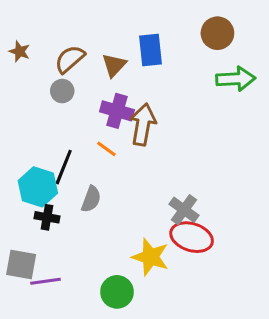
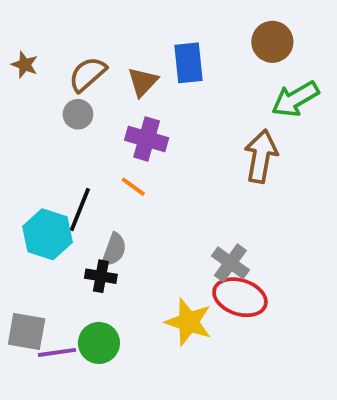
green arrow: (236, 79) -> (295, 99), turned 153
brown arrow: (143, 124) -> (261, 156), moved
black cross: (47, 217) -> (101, 276), moved
green circle: (117, 292) -> (99, 343), moved

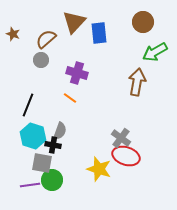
brown triangle: (143, 82) -> (74, 22), moved, size x1.4
black line: (80, 210) -> (28, 105), moved
cyan hexagon: (47, 234) -> (33, 136), moved
gray square: (27, 332) -> (42, 163), moved

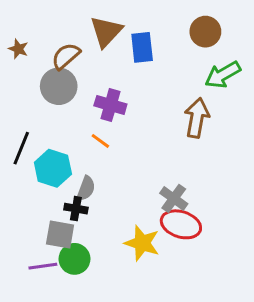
gray circle: (41, 60) -> (59, 86), size x1.6
black line: (28, 105) -> (21, 148), moved
cyan hexagon: (33, 136) -> (53, 168), moved

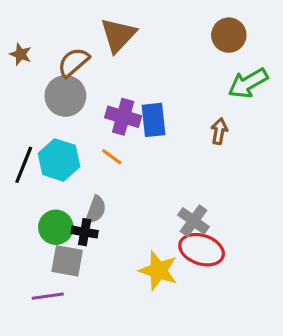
blue rectangle: (142, 47) -> (154, 120), moved
brown arrow: (197, 118) -> (219, 131), size x0.6
cyan hexagon: (53, 168) -> (59, 160), moved
green circle: (74, 259) -> (56, 227), moved

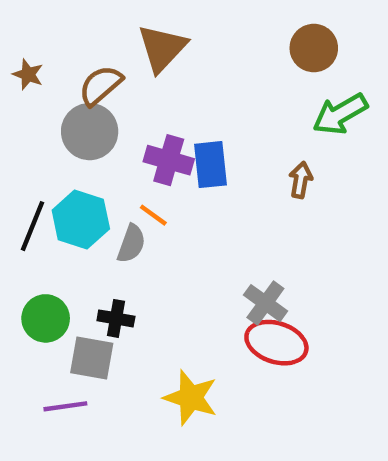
gray semicircle: (96, 210) -> (131, 244), moved
green circle: (56, 227) -> (46, 318), moved
yellow star: (158, 271) -> (191, 398), moved

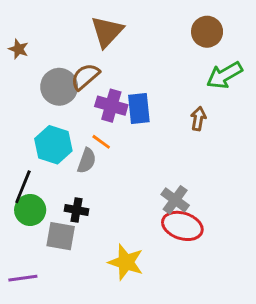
brown semicircle: (101, 85) -> (85, 77), moved
black line: (32, 226) -> (23, 187), moved
purple line: (65, 406) -> (23, 278), moved

